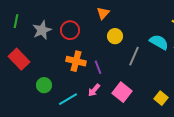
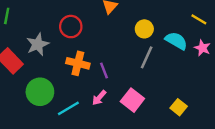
gray star: (42, 30) -> (38, 44), moved
yellow circle: (115, 36) -> (144, 29), moved
green circle: (44, 85) -> (40, 92), size x1.5

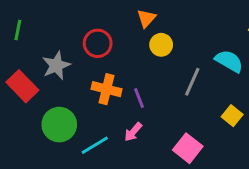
yellow circle: (144, 29) -> (161, 45), moved
pink square: (132, 100) -> (188, 148), moved
yellow square: (179, 107) -> (232, 116), moved

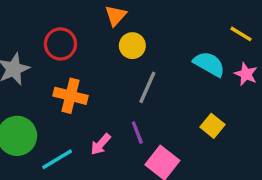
gray line: (192, 82) -> (147, 87), moved
purple line: (139, 98) -> (137, 133), moved

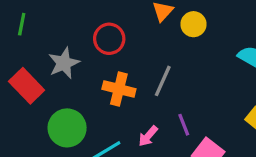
yellow circle: (132, 46) -> (193, 24), moved
gray line: (147, 87) -> (163, 81), moved

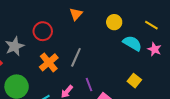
yellow circle: (193, 24) -> (114, 22), moved
orange cross: (119, 89) -> (49, 62), turned 36

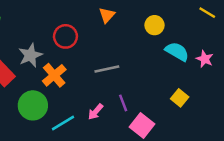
yellow line: (151, 25) -> (207, 13), moved
gray line: (76, 57) -> (107, 69), turned 54
orange cross: (49, 62) -> (54, 75), moved

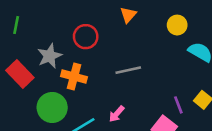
orange cross: (54, 75) -> (74, 77), turned -35
purple line: (123, 103) -> (178, 105), moved

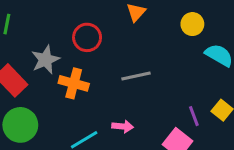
green circle: (52, 107) -> (20, 125), moved
pink arrow: (117, 114) -> (123, 126), turned -126

